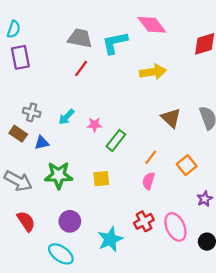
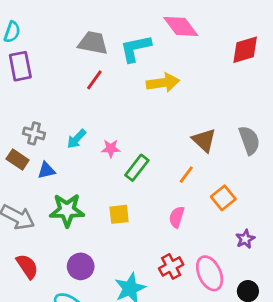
yellow arrow: (153, 72) -> (163, 83), moved
orange line: (151, 157) -> (186, 175), moved

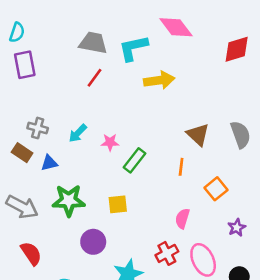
orange line: (186, 175) -> (181, 167), turned -30
pink semicircle: (177, 217) -> (182, 219), moved
purple circle: (81, 266) -> (93, 242), moved

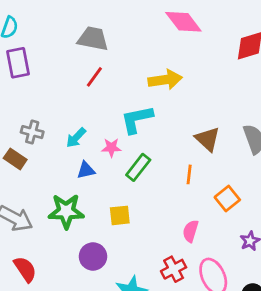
cyan L-shape: (133, 48) -> (137, 119), moved
blue triangle: (49, 163) -> (86, 170), moved

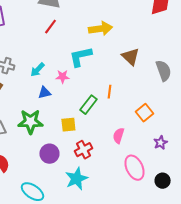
brown triangle: (208, 139) -> (131, 57), moved
green rectangle: (138, 167) -> (88, 105), moved
orange line: (189, 174) -> (110, 92), moved
red cross: (174, 269) -> (83, 150), moved

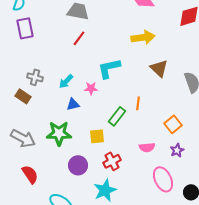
yellow arrow: (101, 29) -> (143, 37), moved
pink semicircle: (119, 136) -> (147, 147), turned -112
purple star: (161, 143) -> (177, 150), moved

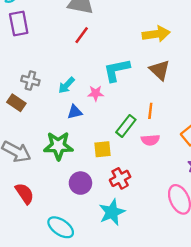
brown triangle: (159, 68) -> (160, 70), moved
pink semicircle: (147, 147) -> (150, 140), moved

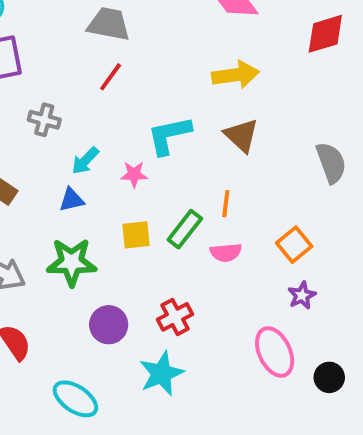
gray cross: (30, 81) -> (44, 120), moved
blue triangle: (75, 112) -> (72, 200), moved
yellow square: (103, 149) -> (136, 235), moved

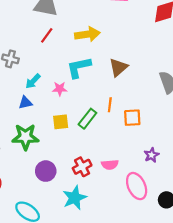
yellow arrow: (236, 75) -> (87, 34), moved
brown triangle: (241, 135) -> (118, 67), turned 36
orange square: (294, 245) -> (132, 118), moved, turned 36
pink semicircle: (226, 252) -> (110, 165), moved

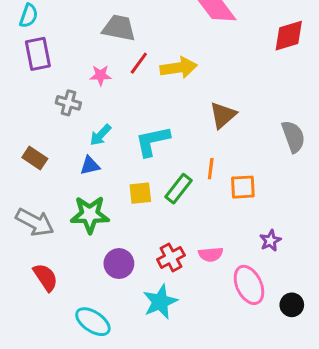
red line: (47, 35) -> (139, 63), moved
cyan L-shape: (79, 67) -> (153, 141), moved
pink star: (60, 89) -> (101, 75), moved

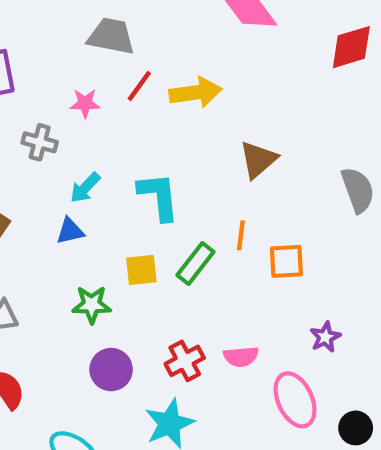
cyan L-shape: (153, 141) -> (159, 196), turned 96
green star: (90, 215) -> (92, 305), moved, size x0.7

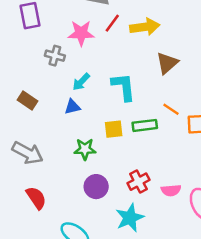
pink star: (85, 103) -> (81, 33), size x1.5
brown triangle: (258, 160) -> (167, 63), moved
orange line: (241, 235) -> (171, 109), turned -63
green rectangle: (195, 263) -> (145, 125), turned 45
pink semicircle: (241, 357) -> (171, 190), moved

